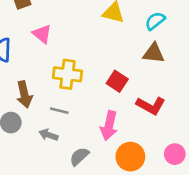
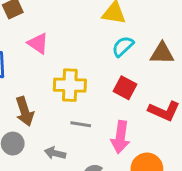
cyan semicircle: (155, 21) -> (123, 46), moved
gray line: (59, 111) -> (81, 124), moved

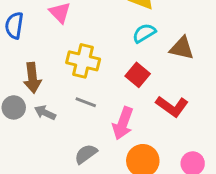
gray arrow: (55, 153) -> (45, 113), moved

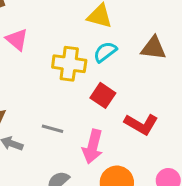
brown triangle: (182, 48) -> (153, 48), moved
yellow cross: (83, 61) -> (69, 64), moved

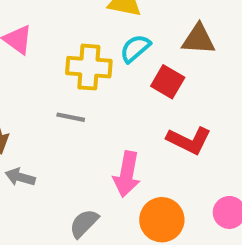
red square: (103, 95) -> (168, 82), moved
gray line: (53, 129) -> (71, 117), moved

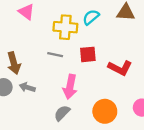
red square: (168, 82) -> (88, 54), moved, turned -36
pink arrow: (127, 174) -> (70, 87), moved

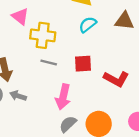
yellow cross: (65, 27) -> (43, 35), moved
gray semicircle: (62, 113) -> (68, 124), moved

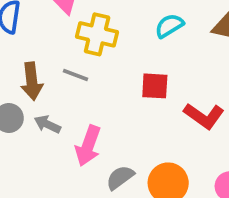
gray line: (49, 63) -> (76, 75), moved
pink arrow: (63, 97) -> (88, 146), moved

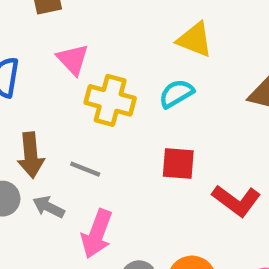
cyan semicircle: (169, 26) -> (176, 93), moved
gray line: (76, 75) -> (85, 169), moved

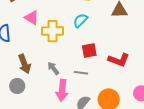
gray line: (85, 169) -> (81, 73), moved
gray arrow: (49, 207) -> (53, 68), moved, turned 40

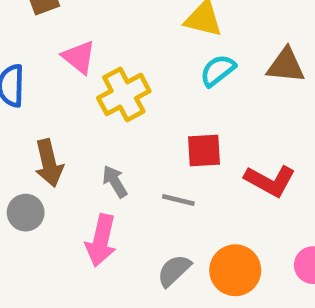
cyan semicircle: (80, 20) -> (218, 70), moved
yellow cross: (53, 31) -> (124, 94), turned -35
pink arrow: (62, 90) -> (101, 240), moved

